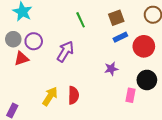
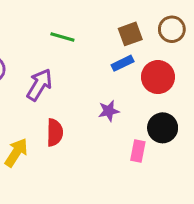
brown square: (116, 18) -> (130, 34), moved
green line: (81, 20) -> (62, 37), turned -49
red semicircle: (73, 95) -> (55, 132), moved

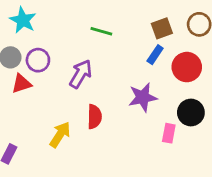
blue rectangle: (123, 63) -> (155, 55), turned -30
purple star: (109, 111) -> (143, 97), size x1.5

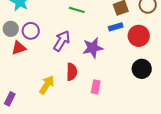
blue rectangle: (155, 55) -> (116, 27), turned 40
purple star: (143, 97) -> (93, 48), moved
pink rectangle: (169, 133) -> (96, 87), moved

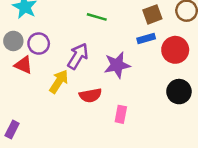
red triangle: (19, 48) -> (23, 65), turned 42
red semicircle: (72, 72) -> (90, 95), turned 78
yellow arrow: (47, 85) -> (59, 81), moved

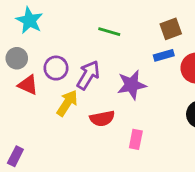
purple circle: (39, 44) -> (56, 68), moved

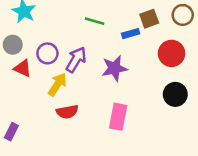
blue rectangle: (164, 55) -> (131, 34), moved
red semicircle: (102, 118) -> (67, 112), moved
pink rectangle: (136, 139) -> (118, 117), size x1.5

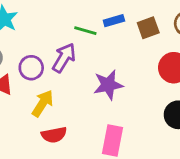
blue rectangle: (131, 34) -> (114, 21), moved
purple arrow: (76, 60) -> (64, 58), moved

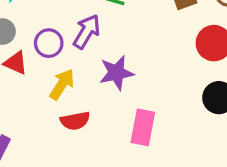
purple star: (108, 85) -> (116, 73), moved

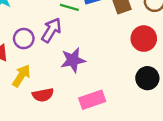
yellow arrow: (62, 84) -> (21, 76), moved
pink rectangle: (143, 127) -> (92, 100), turned 60

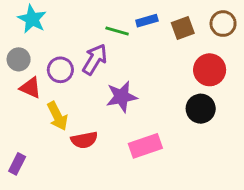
yellow arrow: (21, 76) -> (57, 116), turned 120
black circle: (147, 78) -> (201, 109), moved

